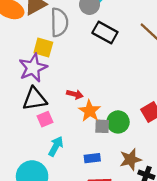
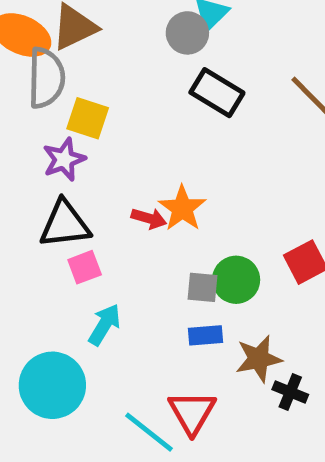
gray semicircle: (59, 22) -> (46, 78), moved
purple star: (33, 68) -> (64, 159), size x0.7
orange star: (90, 111) -> (182, 208), moved
blue rectangle: (92, 158) -> (205, 335), moved

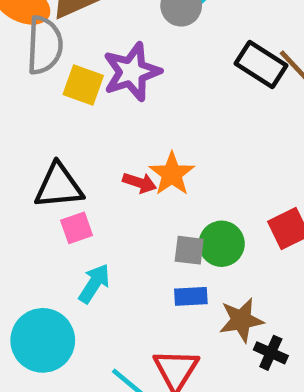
black rectangle: (217, 93) -> (261, 64), moved
purple star: (64, 159) -> (132, 72), moved, size x1.4

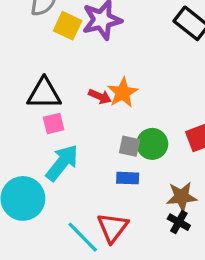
cyan arrow: (94, 283) -> (62, 163), size x1.4
brown star: (241, 320) -> (182, 197), moved

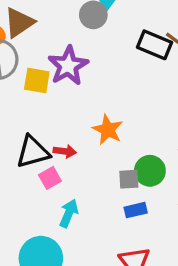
red arrow: (100, 96) -> (65, 151), moved
cyan arrow: (62, 163) -> (69, 213), size x0.7

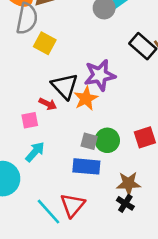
purple star: (68, 66) -> (100, 75), moved
black triangle: (33, 152) -> (65, 86), moved, turned 44
blue rectangle: (136, 210) -> (86, 166), size x1.5

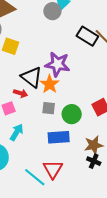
purple star: (100, 75) -> (58, 64), turned 30
gray square: (89, 141) -> (49, 108), moved

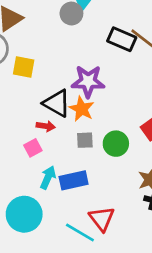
blue rectangle: (59, 137) -> (74, 180), moved

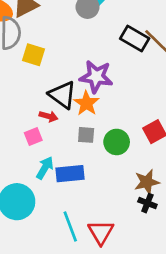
red triangle: (102, 219) -> (101, 232), moved
cyan line: (80, 233) -> (70, 226), turned 32

